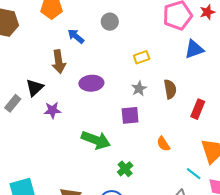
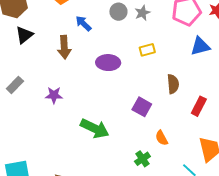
purple ellipse: (91, 83) -> (108, 63), moved
black triangle: (35, 88) -> (24, 35), moved
gray star: (139, 89) -> (142, 13), moved
purple square: (130, 115) -> (142, 107), moved, turned 30
green cross: (125, 169) -> (142, 159), moved

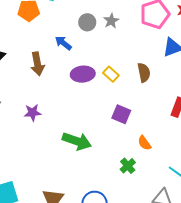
blue arrow: (83, 23) -> (63, 43), moved
yellow rectangle: (147, 50) -> (111, 74), moved, turned 63
brown semicircle: (173, 84) -> (144, 73), moved

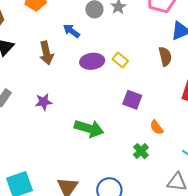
brown semicircle: (144, 73) -> (165, 56), moved

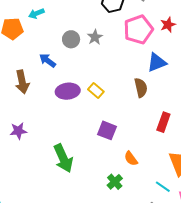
green arrow: (89, 128) -> (63, 158), turned 48

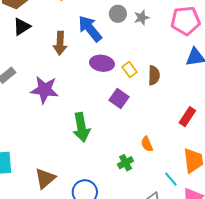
blue arrow: (48, 60) -> (90, 29), size x1.6
brown semicircle: (141, 88) -> (154, 75), moved
purple square: (107, 130) -> (119, 98), moved
purple star: (18, 131) -> (44, 90), size x1.6

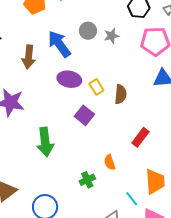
red rectangle: (187, 117) -> (140, 137), moved

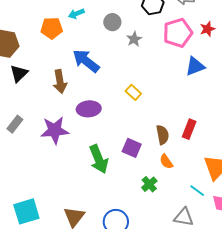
gray circle: (88, 31) -> (112, 22), moved
purple ellipse: (69, 79) -> (89, 109), moved
brown semicircle: (121, 94) -> (163, 135), moved
purple square: (84, 115) -> (132, 148), moved

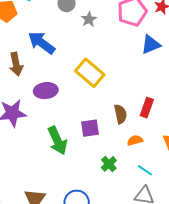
yellow rectangle: (133, 92) -> (90, 73), size x1.8
purple square: (132, 148) -> (90, 128), turned -30
orange semicircle: (166, 162) -> (135, 140), moved, turned 112
cyan line: (197, 191) -> (145, 170), moved

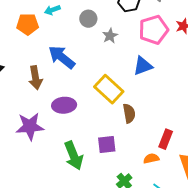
blue triangle: (151, 44) -> (143, 66), moved
red rectangle: (147, 108) -> (166, 139), moved
brown semicircle: (120, 114) -> (129, 113), moved

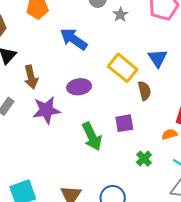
blue triangle: (143, 66) -> (158, 58), moved, turned -40
brown arrow: (35, 78) -> (31, 77), moved

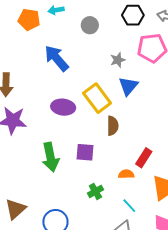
gray star: (120, 14) -> (118, 60), moved
blue triangle: (158, 58) -> (128, 86), moved
purple ellipse: (79, 87) -> (63, 107), moved

